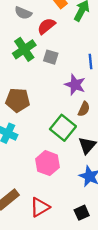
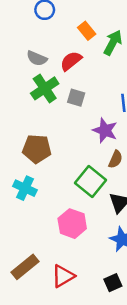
gray semicircle: (23, 13) -> (37, 58), moved

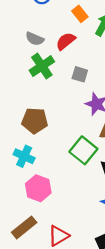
gray square: (76, 98) -> (80, 74), moved
pink hexagon: (72, 224) -> (38, 188), moved

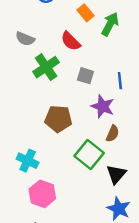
gray semicircle: (35, 39) -> (25, 39), moved
red semicircle: (66, 41) -> (71, 41), turned -96
brown pentagon: (35, 121) -> (58, 119), moved

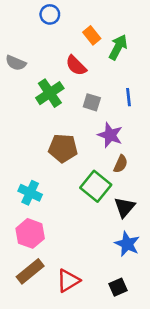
gray semicircle: (25, 39) -> (16, 63), moved
blue line: (120, 81) -> (128, 97), moved
pink hexagon: (42, 194) -> (30, 233), moved

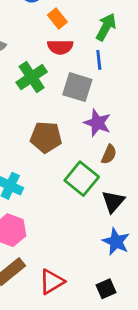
orange rectangle: (92, 35) -> (57, 18), moved
red semicircle: (76, 66) -> (60, 47), turned -45
blue line: (128, 97) -> (99, 60), moved
gray square: (92, 102) -> (77, 87), size x1.5

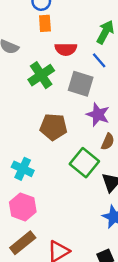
orange rectangle: (57, 18) -> (45, 23), moved, turned 35
blue line: (99, 60) -> (99, 60), turned -35

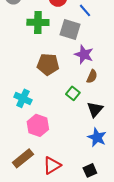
green cross: (41, 75) -> (38, 22), turned 35
green square: (84, 163) -> (73, 93), size x0.6
pink hexagon: (23, 207) -> (38, 125), moved

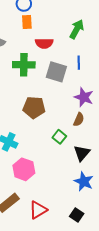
blue line: (85, 10) -> (79, 63), moved, turned 40
purple star: (84, 54) -> (84, 97), moved
black square: (90, 170) -> (77, 215), turned -32

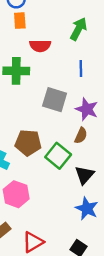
gray square: (56, 72) -> (55, 100), moved
brown pentagon: (34, 107) -> (28, 143), moved
green square: (59, 137) -> (58, 156), size x1.5

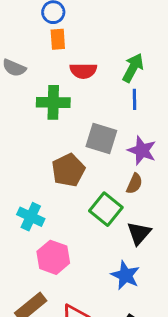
green arrow: (78, 29) -> (133, 68), moved
brown pentagon: (28, 143) -> (68, 170), moved, turned -30
blue star: (87, 209) -> (125, 275), moved

